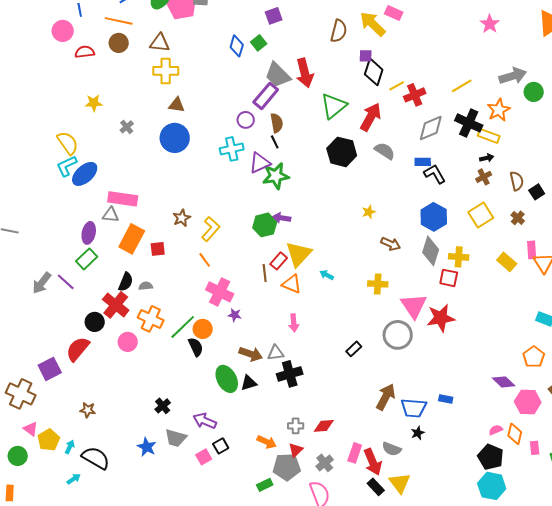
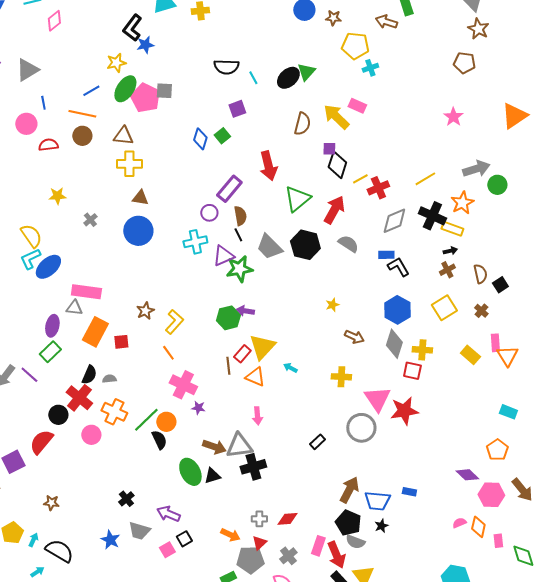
gray trapezoid: (278, 75) -> (269, 247), moved
gray triangle: (276, 353) -> (239, 446), size x1.6
black pentagon: (491, 457) -> (348, 523), moved

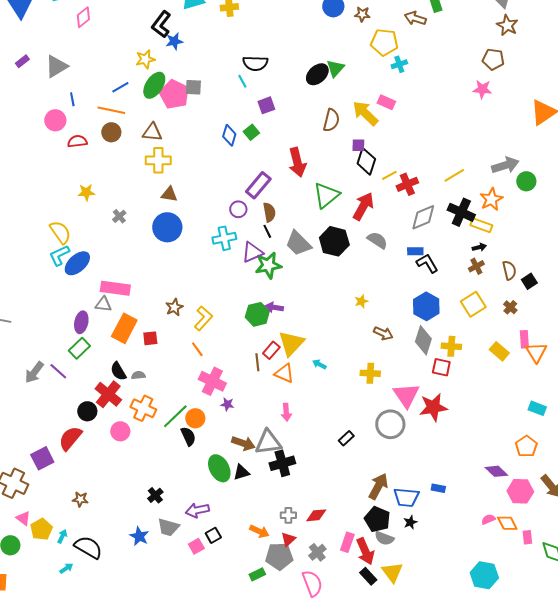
cyan line: (253, 78) -> (242, 81), moved
pink star: (453, 117) -> (482, 89), moved, turned -30
black semicircle: (89, 375) -> (118, 371), turned 126
purple arrow: (168, 514) -> (197, 510), turned -35
orange diamond: (478, 527) -> (507, 523), turned -40

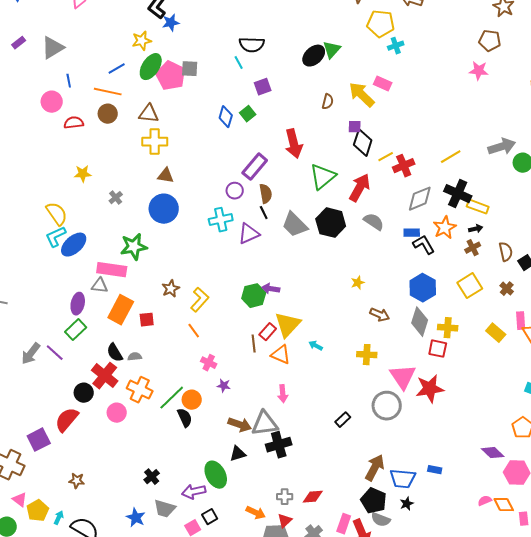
brown semicircle: (331, 120) -> (328, 102), size x0.7
orange star: (491, 199) -> (445, 228), moved
green star: (268, 265) -> (134, 247), moved
pink cross: (212, 381) -> (209, 363), size x0.6
green ellipse: (219, 468) -> (216, 475), moved

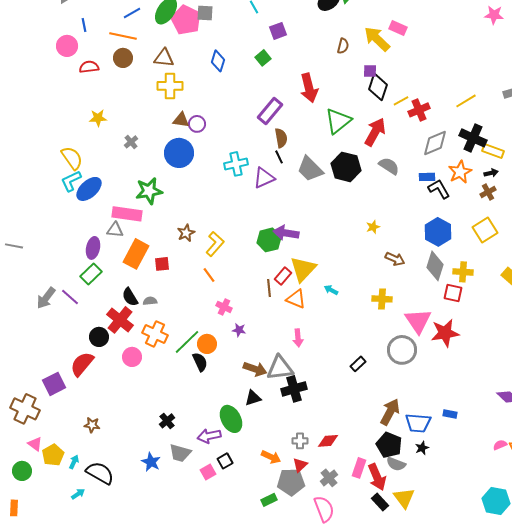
blue diamond: (226, 117) -> (218, 61), moved
purple circle: (235, 191) -> (197, 124), moved
purple arrow: (271, 289) -> (286, 233), size x1.4

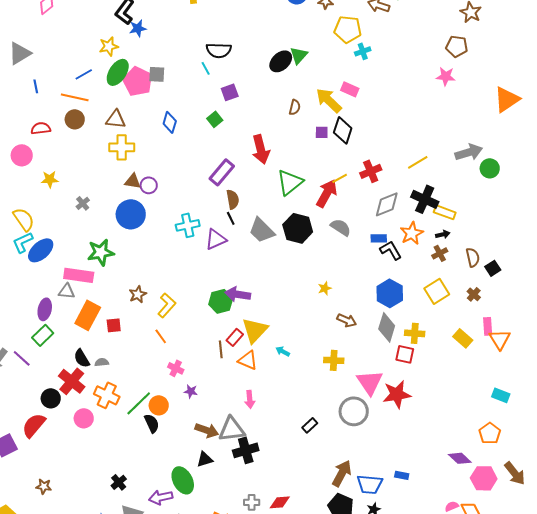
pink circle: (67, 46) -> (22, 155), moved
black diamond: (378, 87) -> (343, 130), moved
yellow line: (401, 101) -> (340, 178), moved

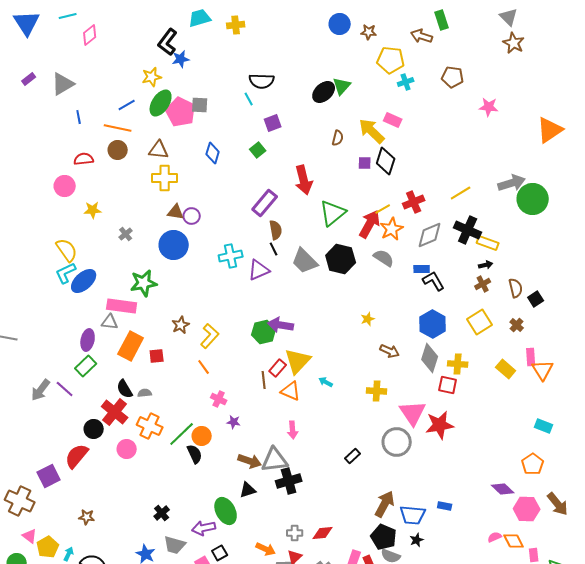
brown pentagon: (457, 46) -> (453, 77), moved
green circle: (490, 168) -> (533, 199), size x1.6
orange star: (412, 233) -> (392, 229), moved

